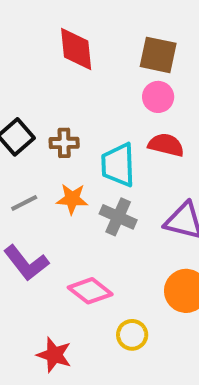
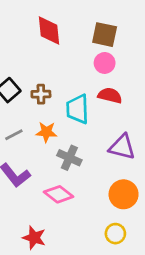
gray cross: (118, 217) -> (69, 158), moved
yellow circle: (132, 335) -> (115, 234), moved

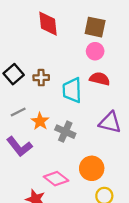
orange star: (46, 132) -> (40, 121), moved, turned 30
pink diamond: (59, 194) -> (56, 179), moved
orange circle: (124, 194) -> (92, 168), moved

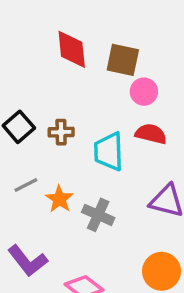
brown square: (95, 27) -> (123, 60), moved
purple L-shape: (19, 147) -> (28, 261), moved
orange circle: (92, 168) -> (162, 271), moved

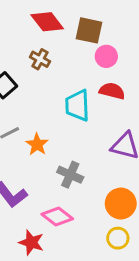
red diamond: (72, 49) -> (47, 22), turned -32
brown cross: (61, 132) -> (40, 59), moved, turned 30
gray cross: (98, 215) -> (70, 175), moved

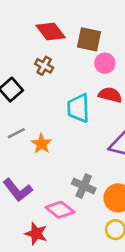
gray cross: (70, 175) -> (84, 186), moved

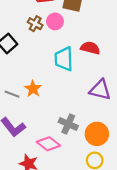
pink circle: (105, 63) -> (55, 21), moved
gray line: (16, 133) -> (12, 94), moved, turned 48

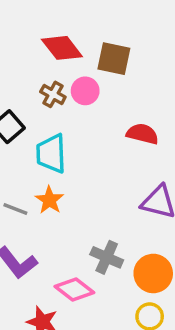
cyan trapezoid: (64, 59) -> (51, 154), moved

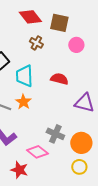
pink circle: (85, 91) -> (76, 45), moved
brown cross: (53, 94) -> (36, 43), moved
red semicircle: (142, 134) -> (59, 79), moved

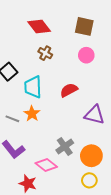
brown square: (59, 23) -> (84, 26), moved
red semicircle: (59, 79) -> (69, 90), turned -42
gray cross: (55, 134) -> (65, 147), turned 30

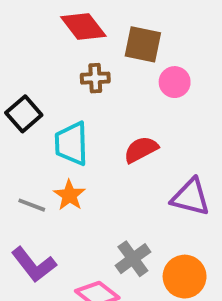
brown square: (84, 26) -> (143, 44), moved
brown cross: (45, 53) -> (95, 78), turned -32

